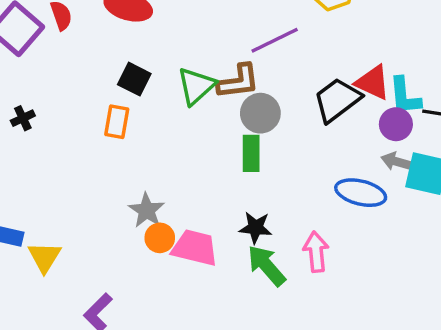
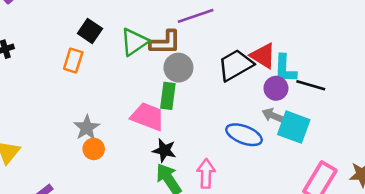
pink trapezoid: (195, 248) -> (148, 117), moved

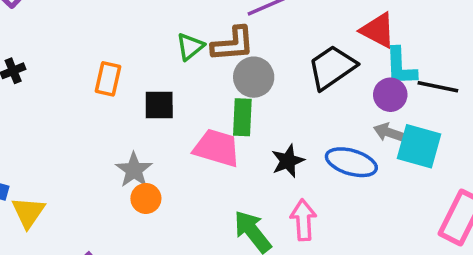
black square: (90, 31) -> (159, 105), moved, turned -30
green triangle: (134, 42) -> (190, 47), size x0.7
red triangle: (263, 56) -> (378, 30), moved
black star: (164, 150) -> (288, 161), moved, turned -30

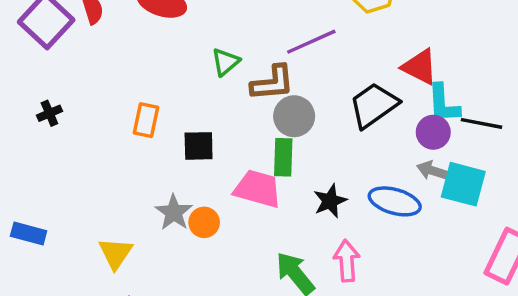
green triangle: (190, 47) -> (226, 62), moved
orange circle: (146, 198) -> (204, 222), moved
yellow triangle: (28, 212) -> (116, 253), moved

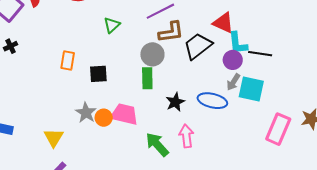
brown L-shape: (272, 83) -> (171, 32), moved
black cross: (49, 113) -> (11, 46), moved
gray arrow: (433, 171) -> (233, 82), turned -72
pink trapezoid: (258, 189) -> (124, 114), moved

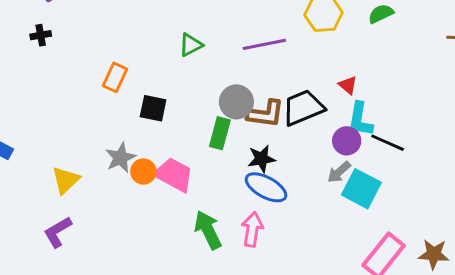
red triangle: (223, 23) -> (348, 85), size x0.6
brown L-shape: (171, 32) -> (265, 114), moved
blue ellipse: (212, 101) -> (266, 187), moved
black star: (175, 102) -> (262, 159), moved

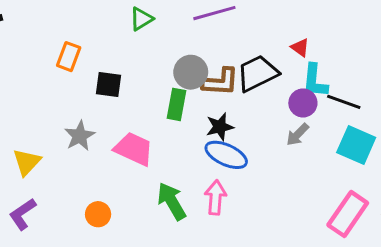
orange circle: (143, 172) -> (98, 214), moved
cyan square: (361, 189) -> (356, 145), moved

